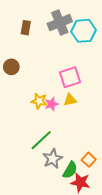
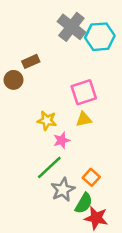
gray cross: (60, 23) -> (71, 27), turned -30
brown rectangle: (26, 28) -> (31, 61), moved, turned 56
pink star: (52, 104) -> (62, 140), moved
orange square: (89, 160) -> (91, 177), moved

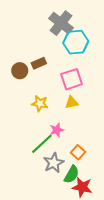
cyan hexagon: (100, 37) -> (76, 42), moved
brown rectangle: (31, 61) -> (39, 63), moved
brown circle: (14, 80) -> (20, 71), moved
pink star: (62, 140) -> (57, 130), moved

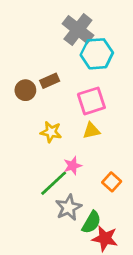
orange square: (78, 152) -> (112, 182), moved

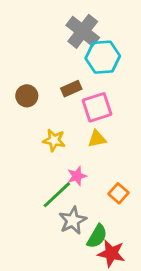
brown rectangle: (50, 81) -> (71, 89), moved

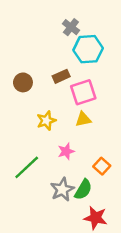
gray cross: (83, 31) -> (71, 27), size x0.6
yellow star: (54, 140) -> (46, 121), turned -30
green line: (57, 195) -> (27, 167), moved
green semicircle: (97, 236) -> (83, 189), moved

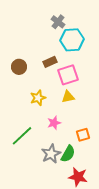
orange square: (102, 166) -> (83, 135), turned 32

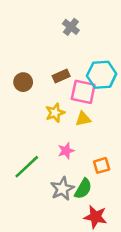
cyan hexagon: (72, 40) -> (102, 75), moved
pink square: (68, 75) -> (83, 92), turned 30
yellow star: (38, 98) -> (55, 113), moved

